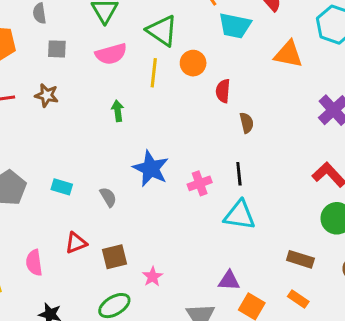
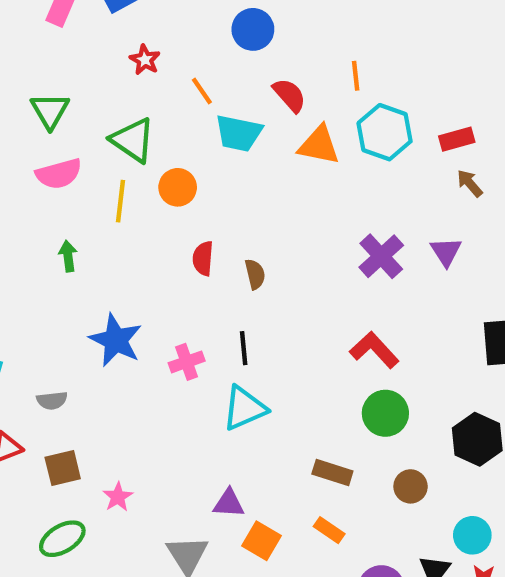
orange triangle: (288, 54) -> (319, 145), moved
red semicircle: (223, 91) -> (203, 258), moved
gray semicircle: (108, 197) -> (52, 400), moved, turned 114
cyan triangle: (240, 215) -> (244, 408), turned -32

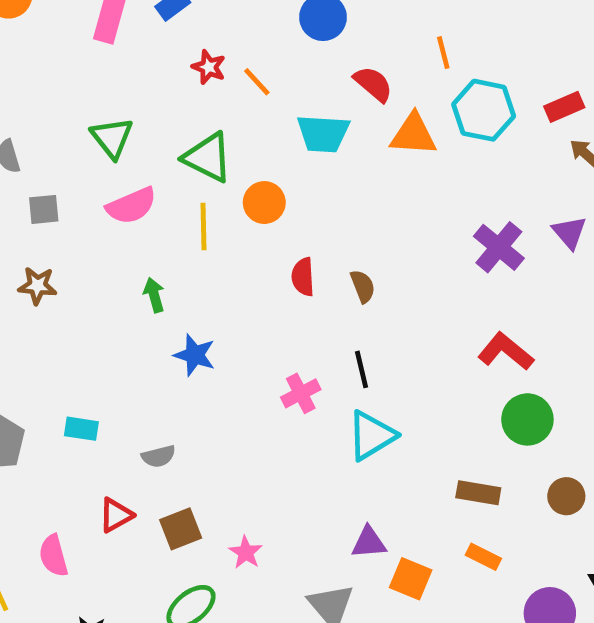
orange line: (202, 91) -> (257, 82), moved
blue star: (116, 340) -> (195, 355), moved, size x0.7

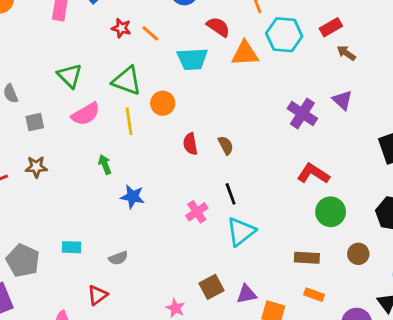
brown square: (181, 529) -> (212, 287), moved

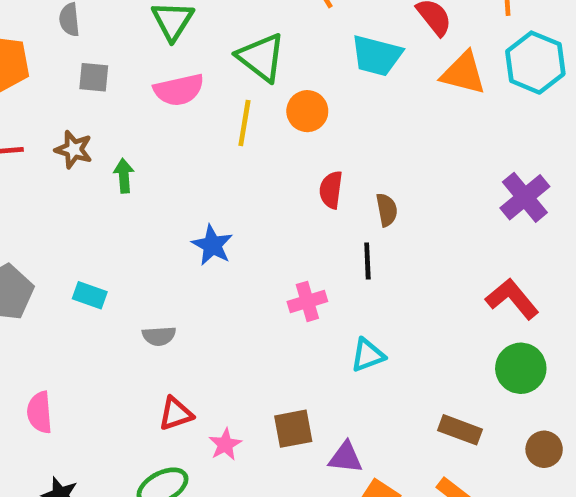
green arrow: (105, 164) -> (124, 176), moved
black line: (231, 194) -> (367, 261), moved
cyan triangle: (241, 232) -> (368, 355), size x0.7
red triangle: (97, 295) -> (176, 414), moved

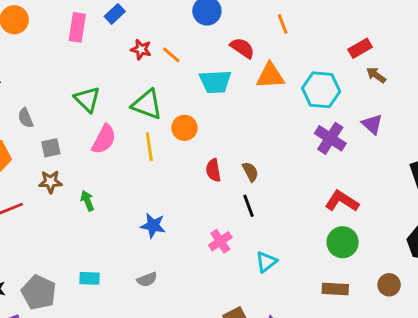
cyan hexagon: (535, 63) -> (321, 90), moved
pink semicircle: (179, 90) -> (104, 139), turned -32
brown star: (74, 149) -> (50, 182), moved
gray semicircle: (159, 336) -> (147, 279), moved
green circle: (521, 368) -> (343, 242), moved

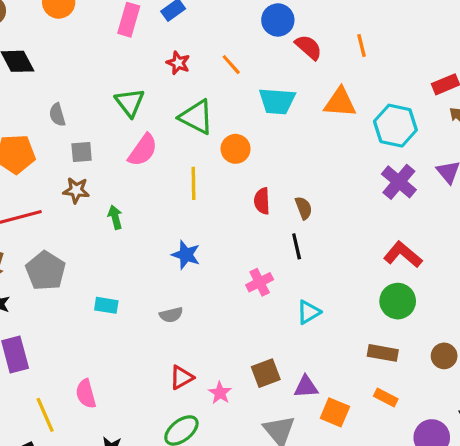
red semicircle: (242, 48) -> (309, 47), moved
red star: (141, 49) -> (178, 63), moved
yellow line: (149, 147) -> (194, 183), moved
gray pentagon: (39, 292) -> (46, 271), moved

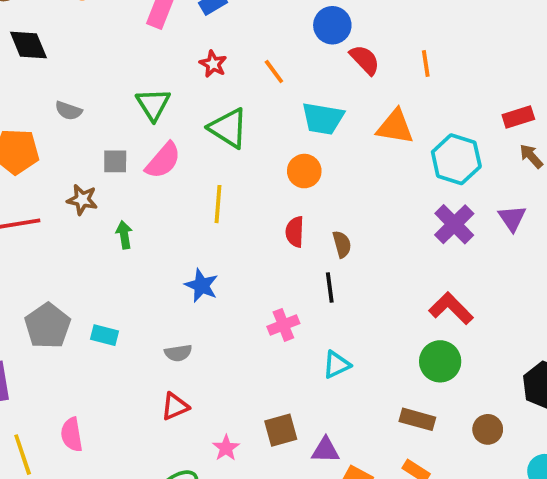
gray semicircle: (57, 115) -> (68, 111), turned -60
orange circle: (236, 149) -> (304, 171), moved
gray square: (82, 152) -> (115, 161), moved
gray pentagon: (46, 271) -> (48, 326), moved
red triangle: (181, 377) -> (175, 406), moved

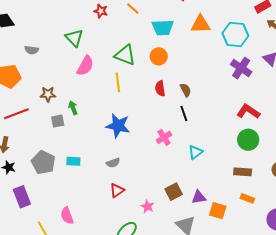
green triangle: (228, 128) -> (125, 55), moved
gray square: (115, 161) -> (58, 121), moved
blue star: (201, 285) -> (118, 126), size x1.4

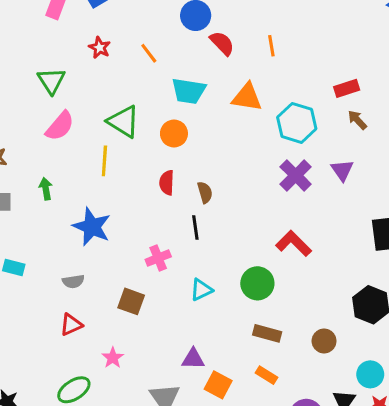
green arrow: (73, 108) -> (46, 189), moved
green circle: (248, 140) -> (257, 283), moved
brown square: (174, 192) -> (131, 301), moved, turned 36

